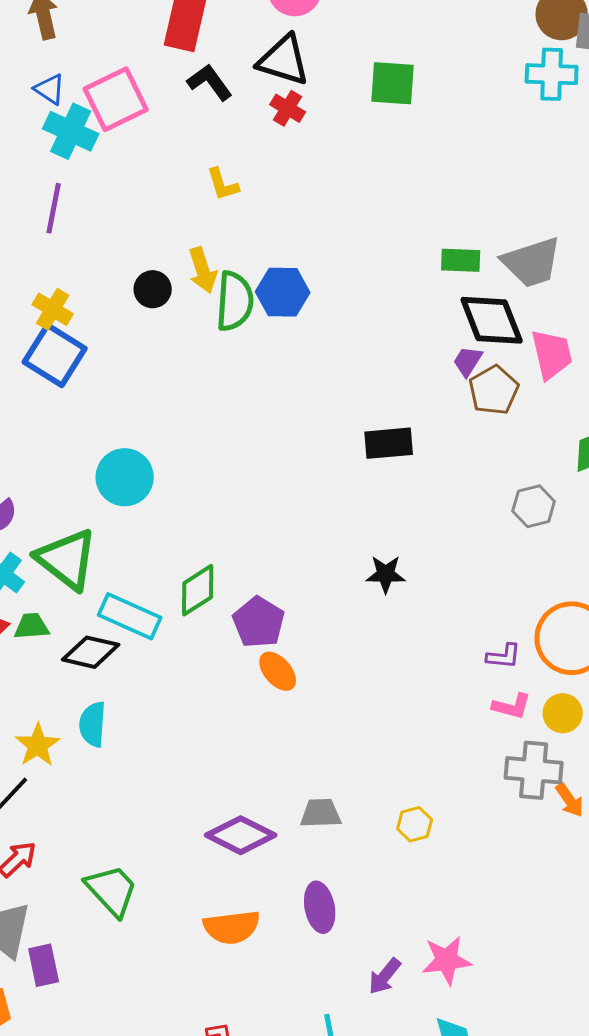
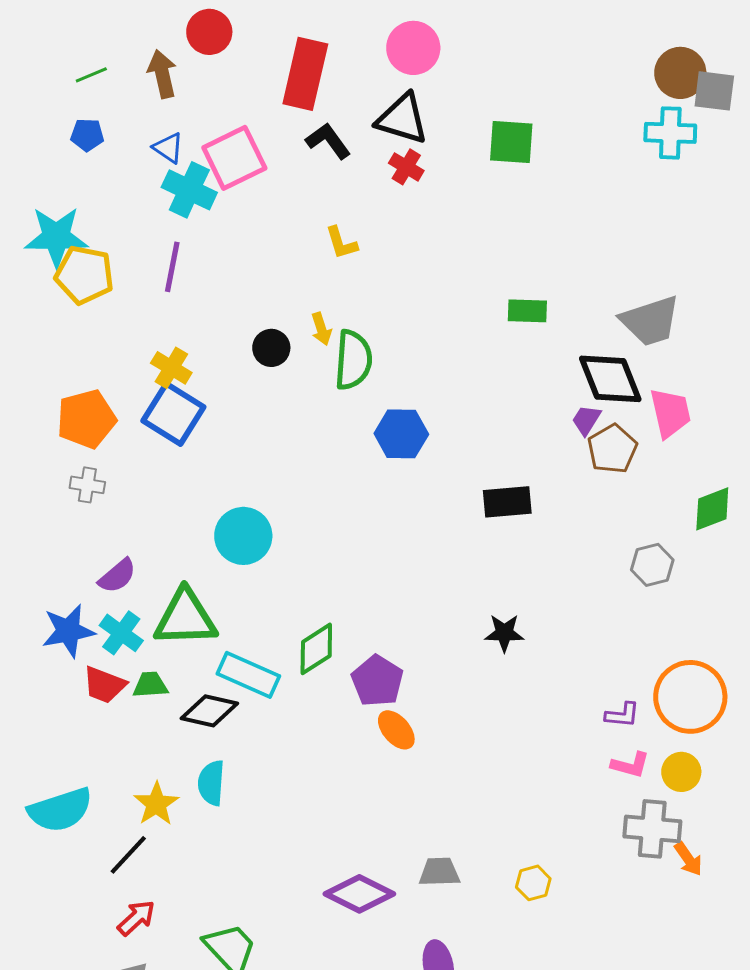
green rectangle: (461, 260) -> (527, 311), moved
yellow arrow: (203, 270) -> (321, 329), size x0.7
blue hexagon: (283, 292) -> (401, 434), moved
green triangle: (67, 559) -> (185, 618), turned -40

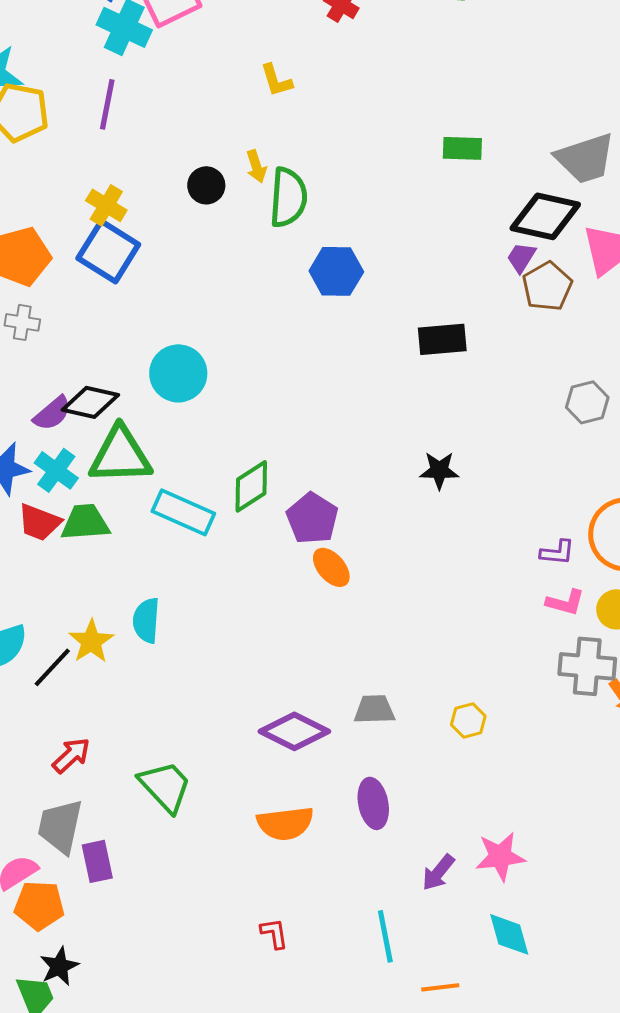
black diamond: (610, 379) -> (545, 216), turned -56
green trapezoid: (150, 685) -> (85, 522), size x1.4
black diamond: (209, 711) -> (90, 402), moved
black line: (128, 855) -> (52, 667), moved

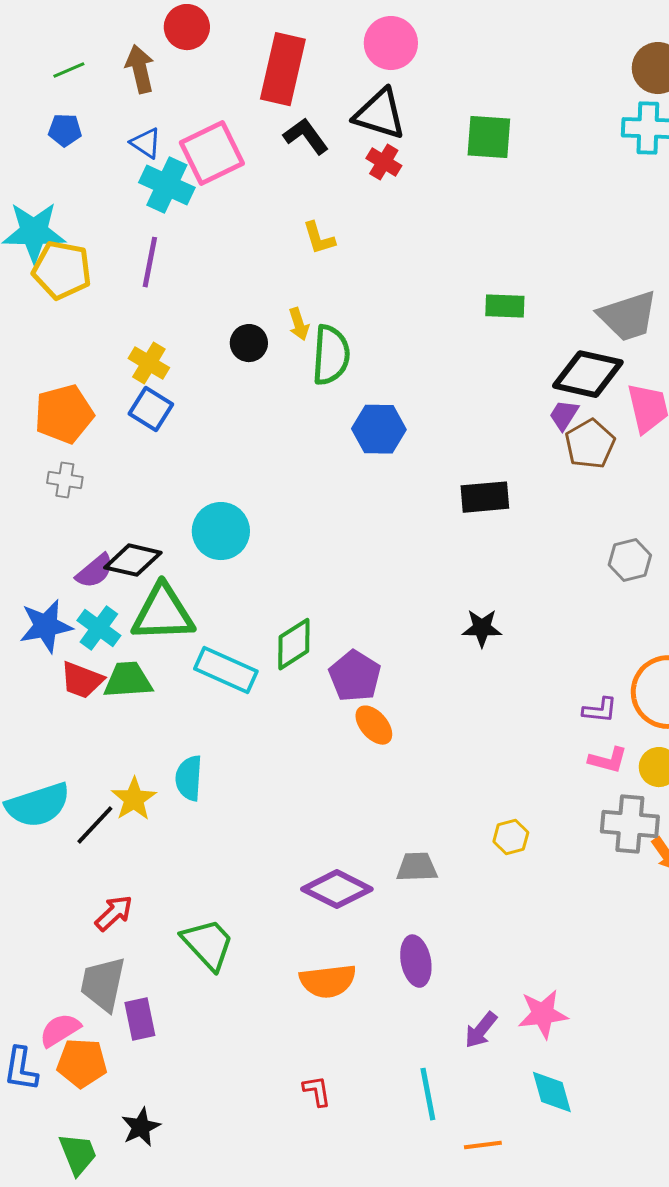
blue square: (108, 251) -> (151, 409), size x0.7
yellow hexagon: (468, 720) -> (511, 837), moved
black star: (59, 966) -> (141, 1127), moved

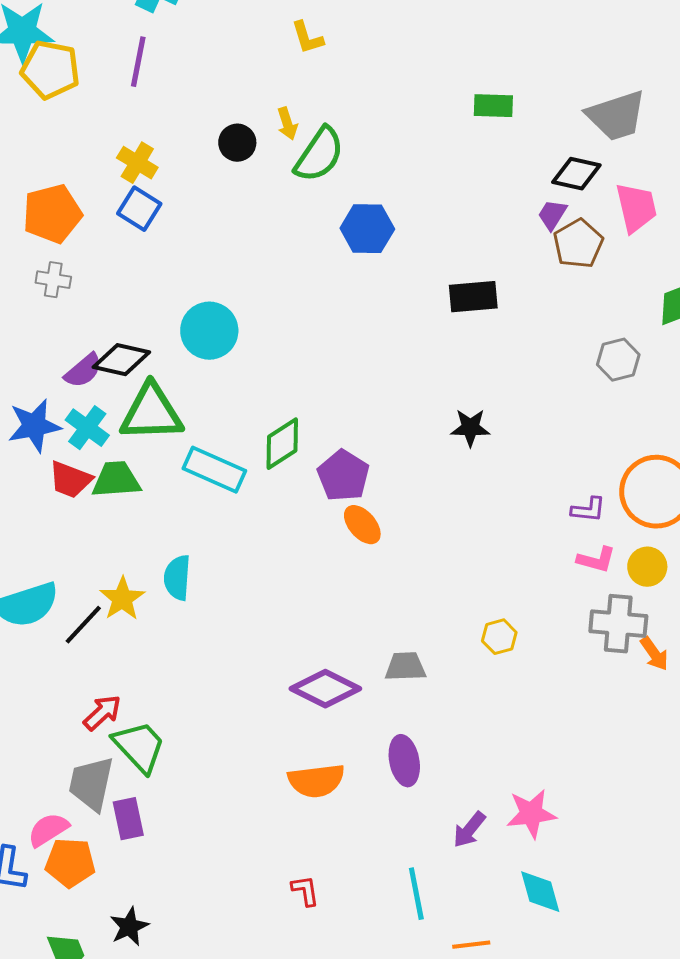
green semicircle: (331, 355) -> (319, 155), turned 30
black diamond: (588, 374) -> (576, 174), size x0.7
green trapezoid: (208, 944) -> (139, 747), moved

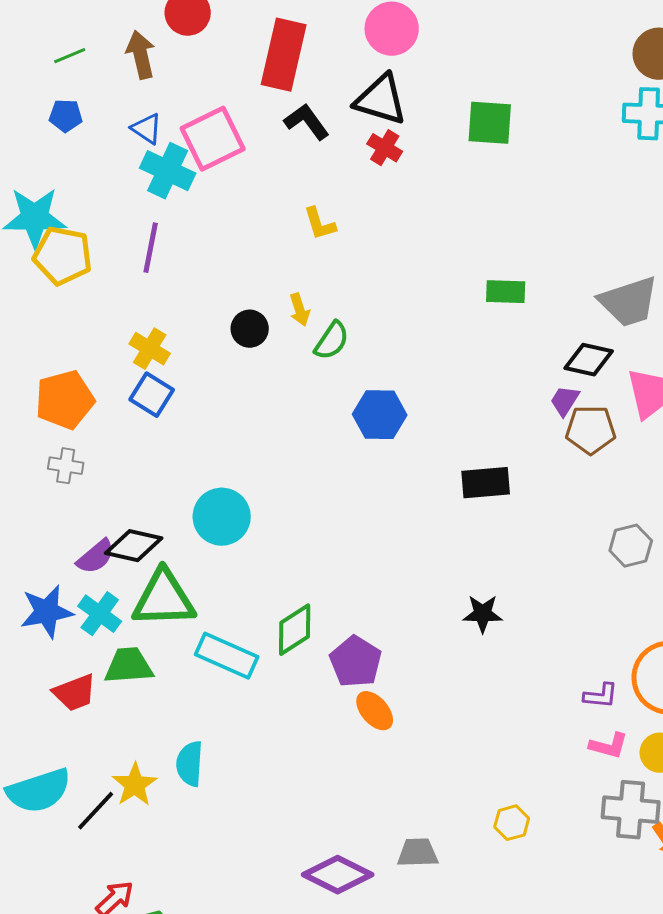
green semicircle: (319, 155) -> (332, 341), size x0.7
brown pentagon: (578, 244) -> (591, 430), turned 30
red trapezoid: (70, 480) -> (75, 693), moved, turned -42

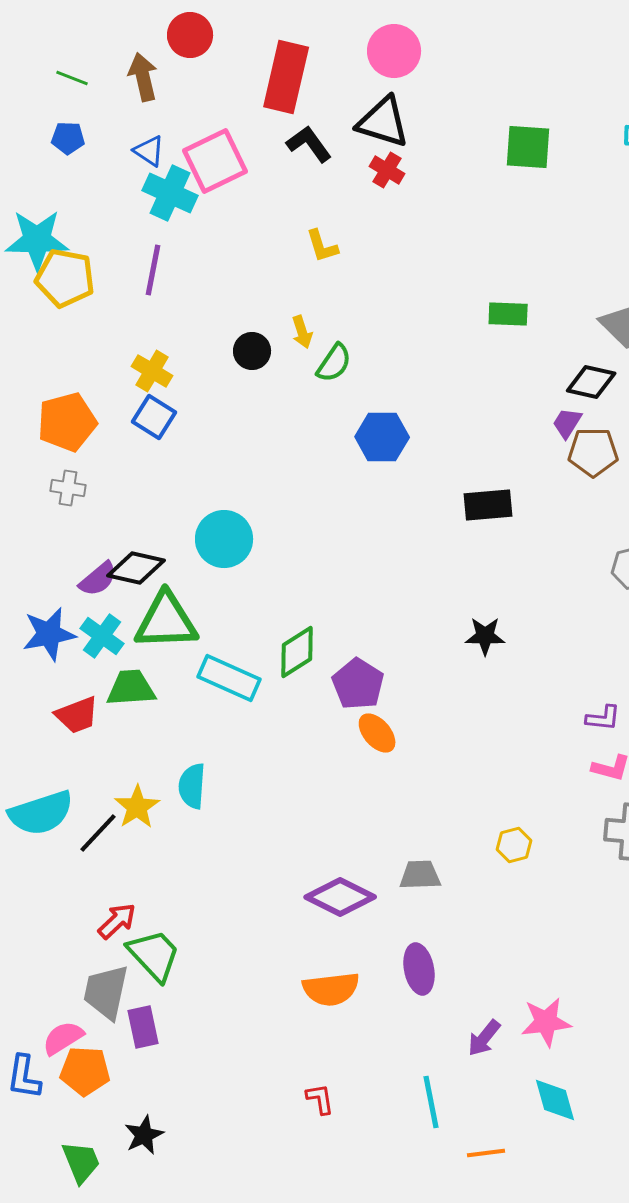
green line: (70, 56) -> (72, 78), turned 44
green square: (490, 123) -> (528, 147), moved

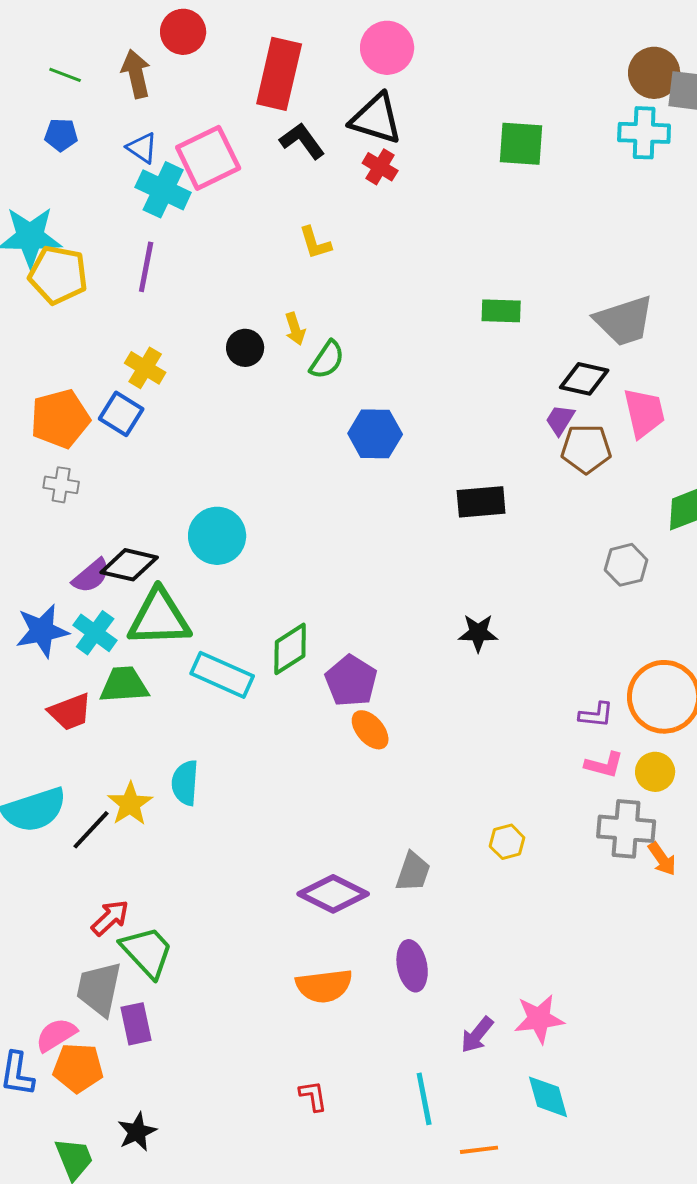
blue square: (154, 417) -> (121, 414), moved
gray trapezoid: (420, 875) -> (413, 872), turned 111

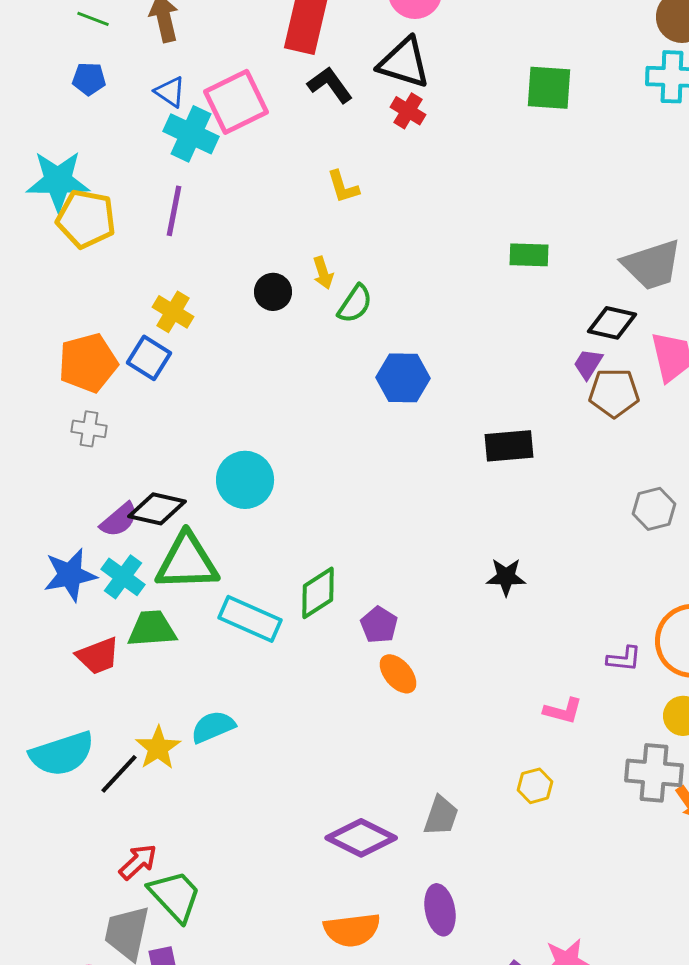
purple pentagon: (351, 681) -> (379, 625), size x0.7
pink L-shape: (604, 765) -> (563, 711), moved
cyan semicircle: (185, 783) -> (213, 727), turned 63

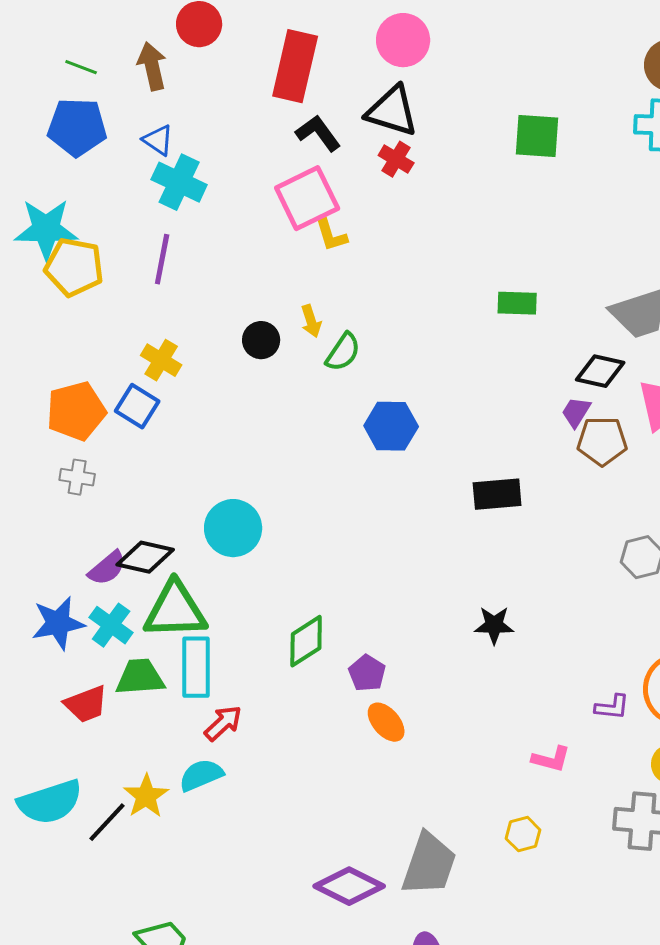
blue pentagon: (89, 79) -> (77, 127), size x1.8
pink square: (236, 102) -> (307, 198), moved
cyan rectangle: (250, 619) -> (196, 667), moved, turned 66
gray trapezoid: (441, 816) -> (429, 864), size x1.6
red arrow: (138, 862) -> (223, 723), moved

